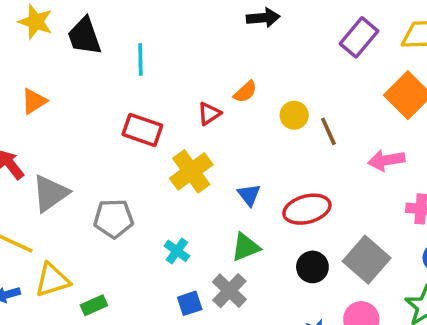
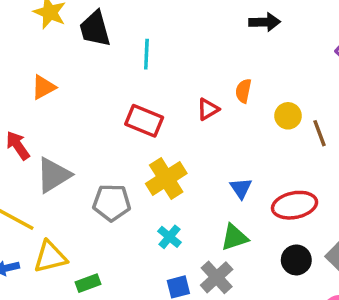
orange semicircle: (245, 92) -> (243, 91), turned 140
yellow cross: (191, 171) -> (166, 178), moved

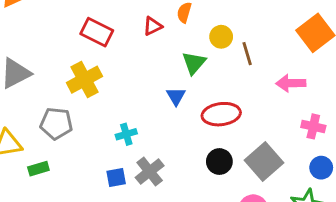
yellow cross: (166, 178) -> (84, 80), moved
gray pentagon: (112, 203) -> (56, 123), moved
cyan cross: (169, 237) -> (126, 134), moved, turned 30
green triangle: (234, 237) -> (194, 63), moved, turned -35

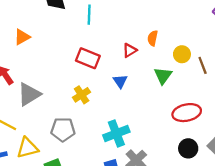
yellow cross: (84, 80) -> (82, 95), size x0.7
blue triangle: (176, 96) -> (120, 81), moved
cyan cross: (126, 134) -> (116, 133), size x1.6

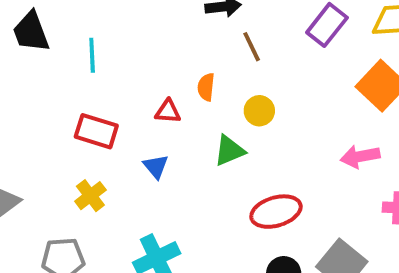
red triangle: (130, 50) -> (168, 112), turned 40
brown line: (203, 65) -> (252, 47), moved
green triangle: (163, 76) -> (229, 151), turned 36

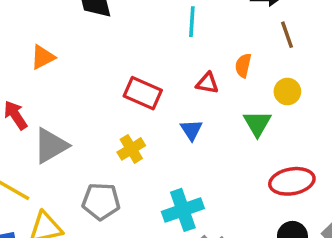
cyan line: (92, 55) -> (192, 22), moved
green triangle: (229, 151) -> (257, 123), turned -44

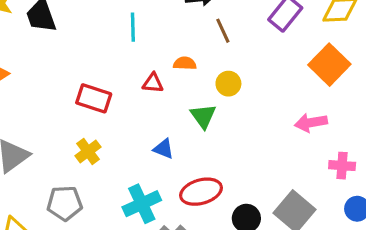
orange semicircle: (243, 65) -> (185, 63), turned 85
blue triangle: (191, 130) -> (163, 149), moved, turned -30
red ellipse: (292, 181) -> (201, 192), moved

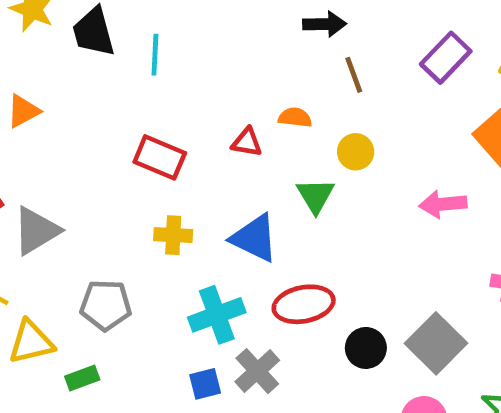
cyan line: (133, 27) -> (155, 55), moved
pink arrow: (311, 123) -> (443, 204), moved
blue triangle: (163, 149) -> (254, 238), size x1.6
yellow cross: (88, 151) -> (173, 235), moved, turned 35

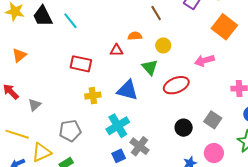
cyan line: (155, 55) -> (70, 21), turned -30
gray triangle: (36, 231) -> (35, 105), size x0.6
red ellipse: (304, 304) -> (176, 85), moved
gray square: (436, 343) -> (213, 120), size x0.7

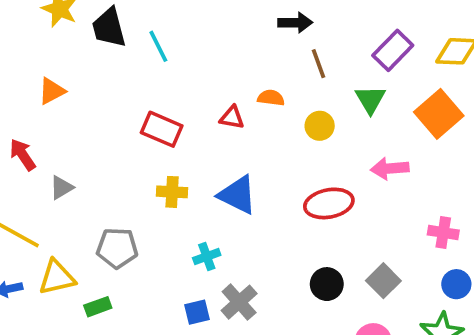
green triangle: (150, 67) -> (370, 99), moved
cyan cross: (118, 126) -> (207, 256), size x0.6

